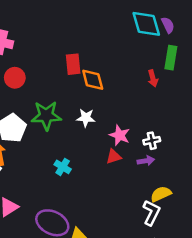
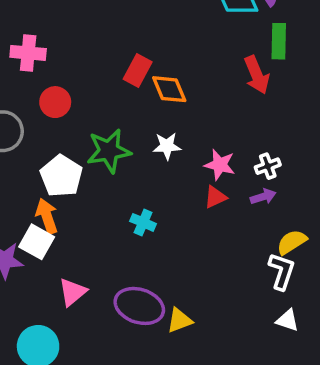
red rectangle: (73, 64) -> (138, 70), turned 42
red arrow: (153, 78) -> (257, 75), size x1.5

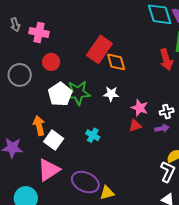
red rectangle: (138, 70) -> (99, 49), size x1.5
white pentagon: (61, 176) -> (60, 94), moved
white square: (37, 242) -> (54, 140), moved
pink triangle: (73, 292) -> (49, 170), size x1.4

